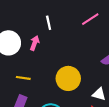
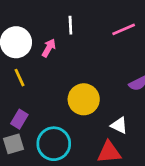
yellow line: (23, 78) -> (19, 78), moved, turned 48

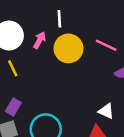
pink line: (124, 29) -> (106, 45), moved, turned 50
yellow circle: (84, 99) -> (68, 48), moved

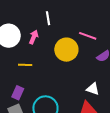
yellow circle: (68, 48) -> (66, 50), moved
yellow line: (13, 68) -> (25, 65), moved, turned -56

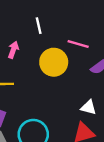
white line: (48, 18) -> (39, 26), moved

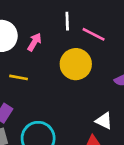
pink line: (78, 44) -> (94, 34), moved

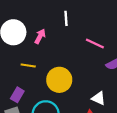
pink line: (94, 34) -> (95, 43), moved
yellow circle: (76, 64) -> (59, 80), moved

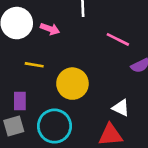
pink arrow: (40, 36) -> (50, 29), turned 80
purple rectangle: (17, 95) -> (20, 101), turned -32

